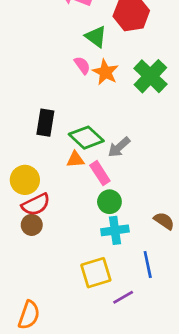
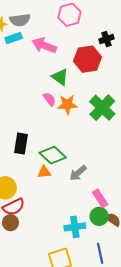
orange star: (105, 72) -> (67, 104), turned -30
gray arrow: (119, 147) -> (78, 173), moved
pink rectangle: (100, 173) -> (100, 198), moved
green circle: (109, 202) -> (99, 216), moved

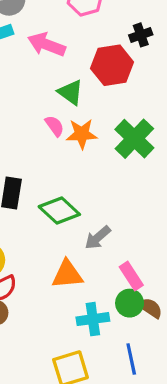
orange triangle: (44, 172) -> (67, 274), moved, size x1.5

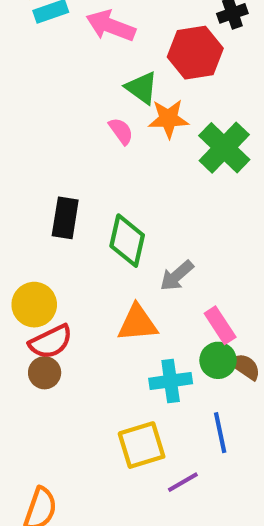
orange star: (82, 134) -> (168, 119), moved
green diamond: (59, 211) -> (127, 241), turned 60

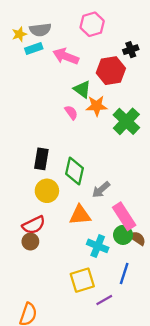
yellow circle: (34, 305) -> (47, 191), moved
pink rectangle: (220, 325) -> (124, 216), size x1.4
cyan cross: (171, 381) -> (98, 246), turned 30
blue line: (220, 433) -> (124, 274), turned 30

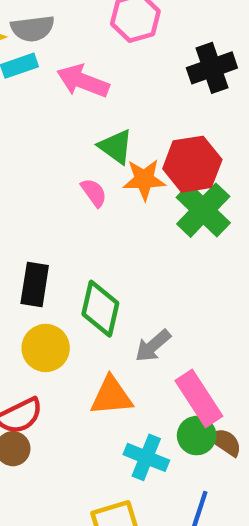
black cross: (131, 50) -> (212, 68), size x1.5
red hexagon: (111, 71) -> (192, 164), moved

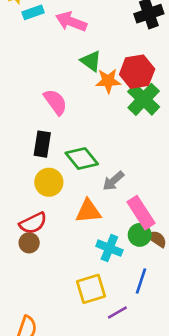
pink semicircle: (94, 193) -> (55, 102), moved, size x1.5
green diamond: (100, 309) -> (82, 159), turned -52

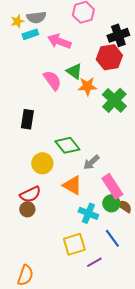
red hexagon: (137, 72) -> (109, 57), moved
pink semicircle: (55, 102) -> (52, 80), moved
black rectangle: (42, 144) -> (27, 119), moved
orange triangle: (88, 211) -> (72, 185), turned 35
blue line: (141, 281) -> (112, 238), turned -54

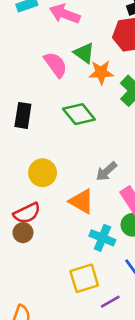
green diamond: (67, 145) -> (79, 114), moved

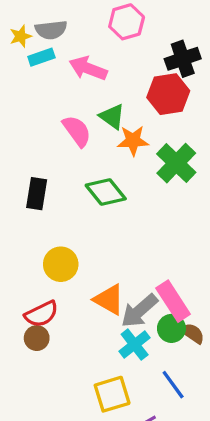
gray arrow: (106, 171) -> (139, 311), moved, size x1.4
cyan cross: (102, 238) -> (135, 344), turned 30

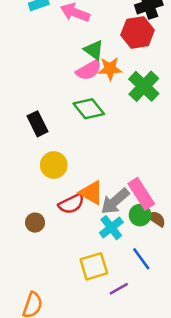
pink semicircle: (77, 131) -> (89, 70), moved, turned 96
black rectangle: (37, 194) -> (38, 124), moved, turned -35
red semicircle: (41, 314) -> (71, 204), moved

